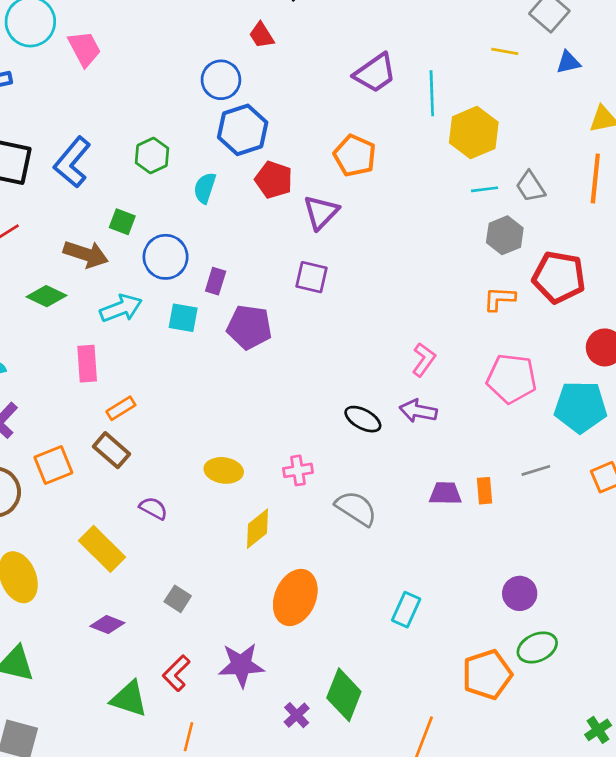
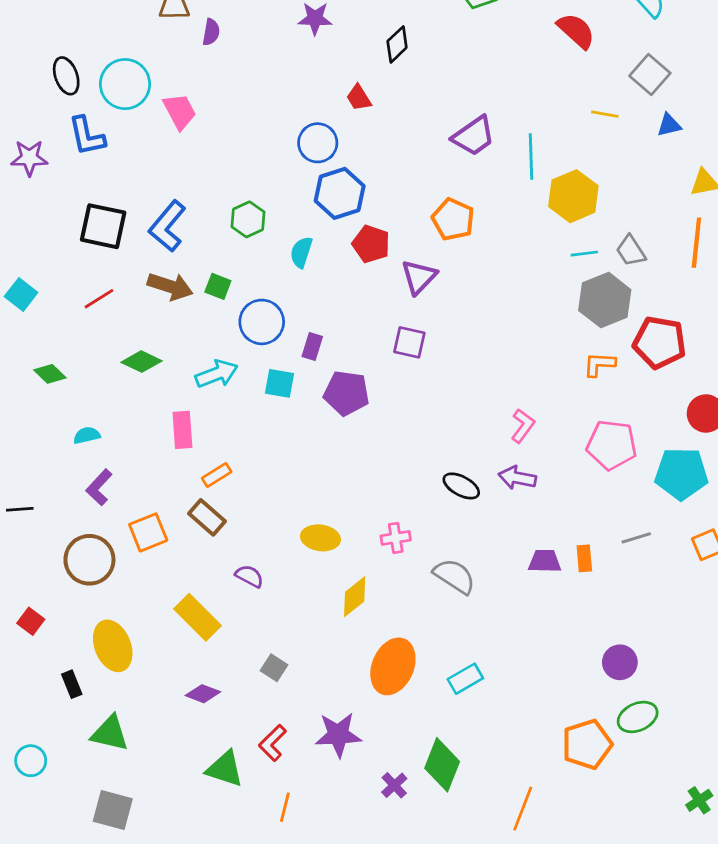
gray hexagon: (505, 235) -> (605, 300), size x1.4
brown arrow: (86, 254) -> (170, 286), moved
cyan rectangle: (406, 610) -> (465, 679), moved, turned 36

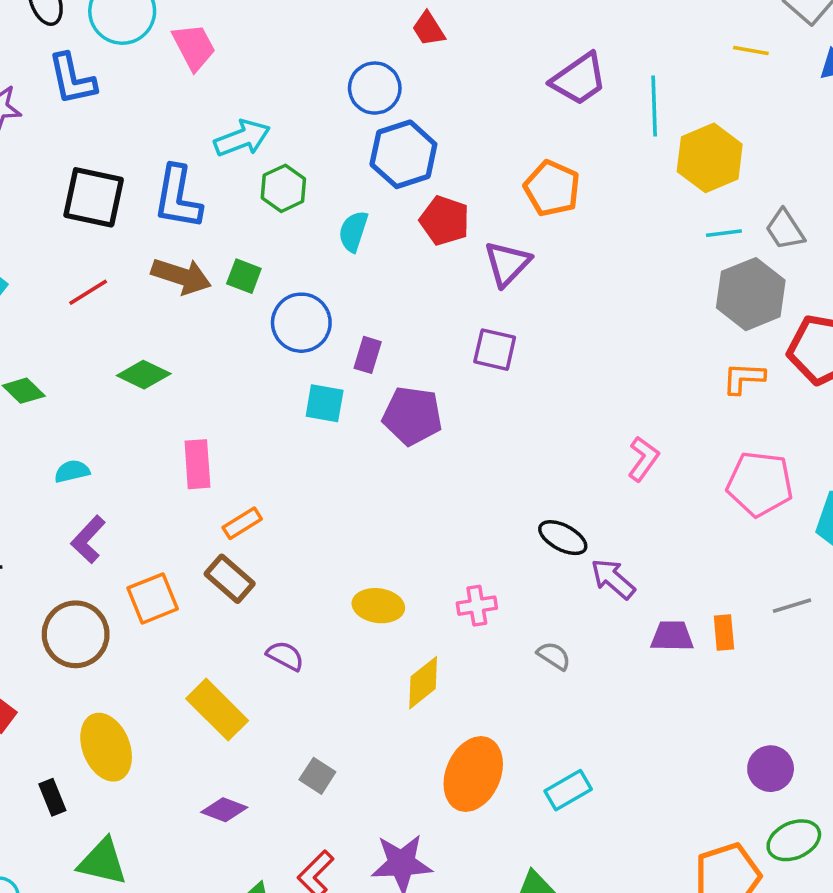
blue L-shape: (167, 226) -> (178, 197), turned -30
cyan arrow: (217, 374) -> (242, 138), moved
purple arrow: (517, 478) -> (613, 579), moved, turned 30
gray semicircle: (454, 576) -> (554, 656), size x0.6

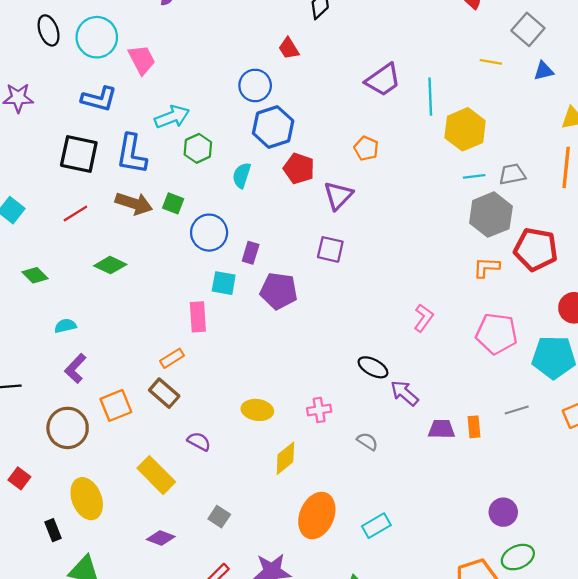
blue L-shape: (72, 79) -> (99, 99), moved, turned -63
orange pentagon: (552, 188) -> (366, 148), size x0.7
gray trapezoid: (785, 230) -> (512, 174), turned 112
pink rectangle: (197, 464) -> (198, 317), moved

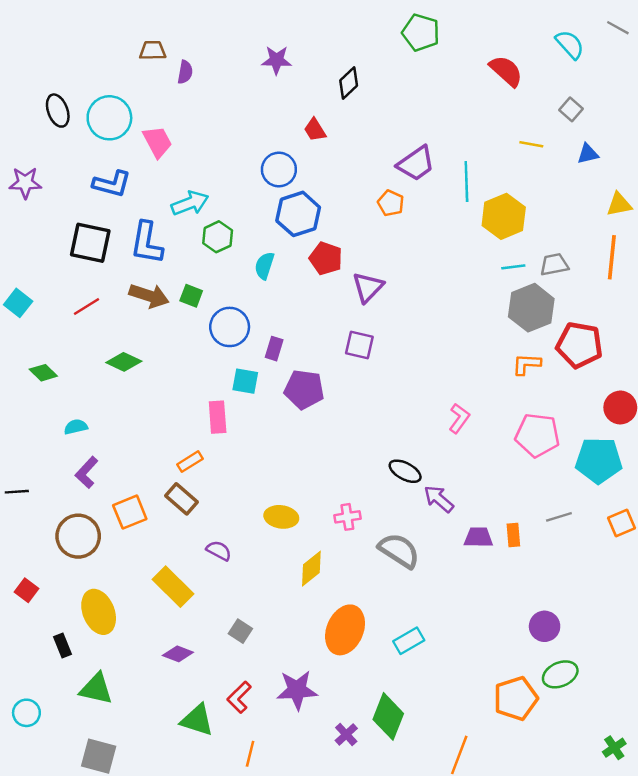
gray square: (528, 29) -> (571, 109), size x0.7
orange pentagon: (366, 148) -> (391, 203), moved
gray semicircle: (367, 441) -> (399, 551), size x1.8

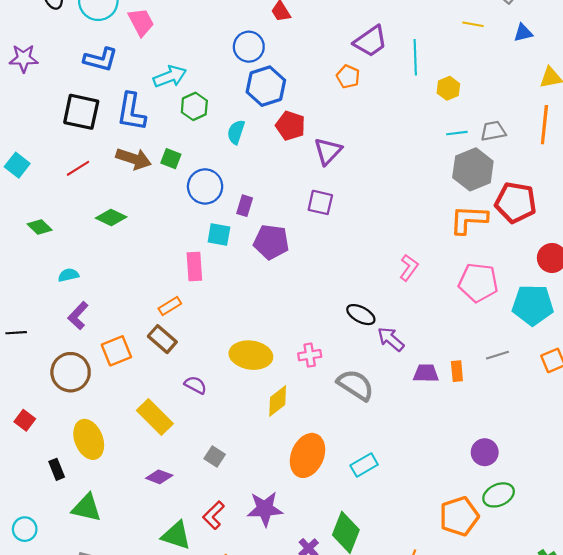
yellow hexagon: (504, 216) -> (448, 88), size x0.6
orange L-shape: (527, 364) -> (469, 220), size x1.5
yellow ellipse: (281, 517) -> (251, 355), size x1.4

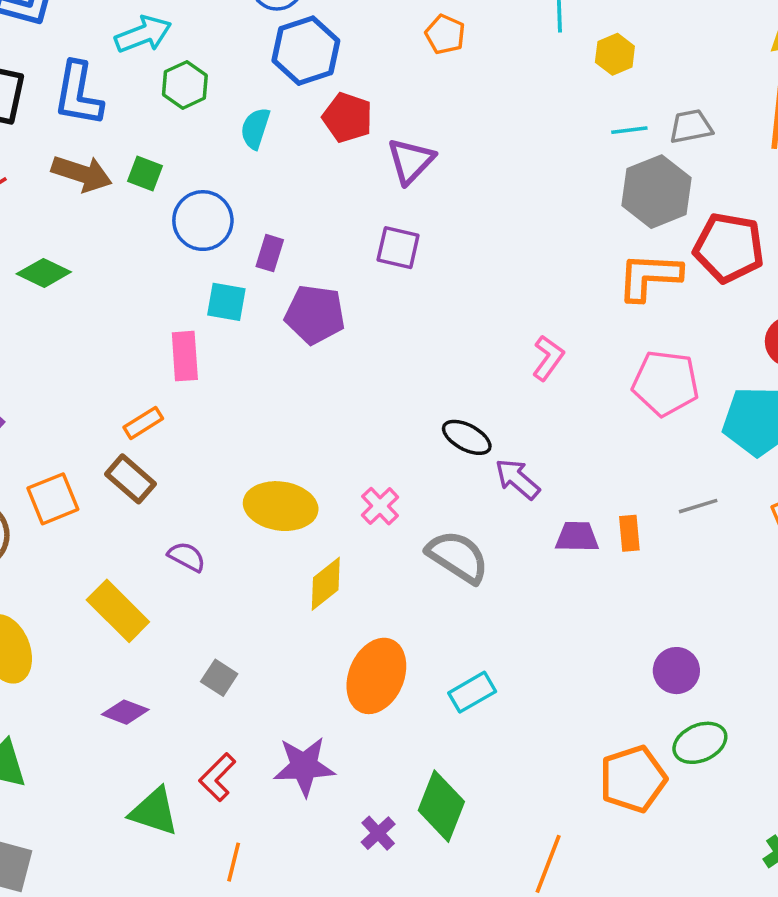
pink cross: (310, 355) -> (380, 506), turned -35

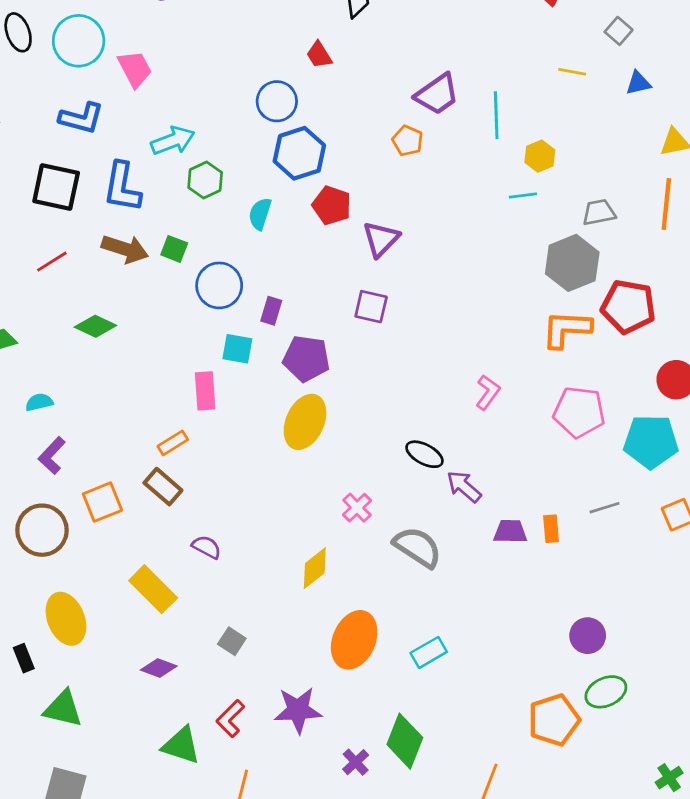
cyan line: (629, 130) -> (523, 195), moved
yellow ellipse: (281, 506) -> (305, 422), moved, turned -74

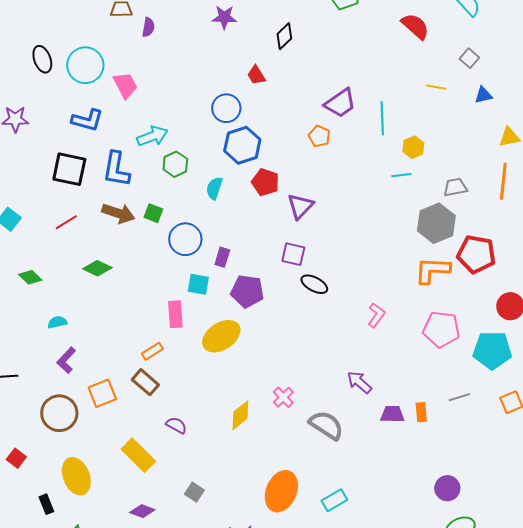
yellow ellipse: (305, 422) -> (221, 336), moved, turned 33
black ellipse: (424, 454) -> (314, 284), moved
yellow diamond: (315, 568) -> (240, 415), moved

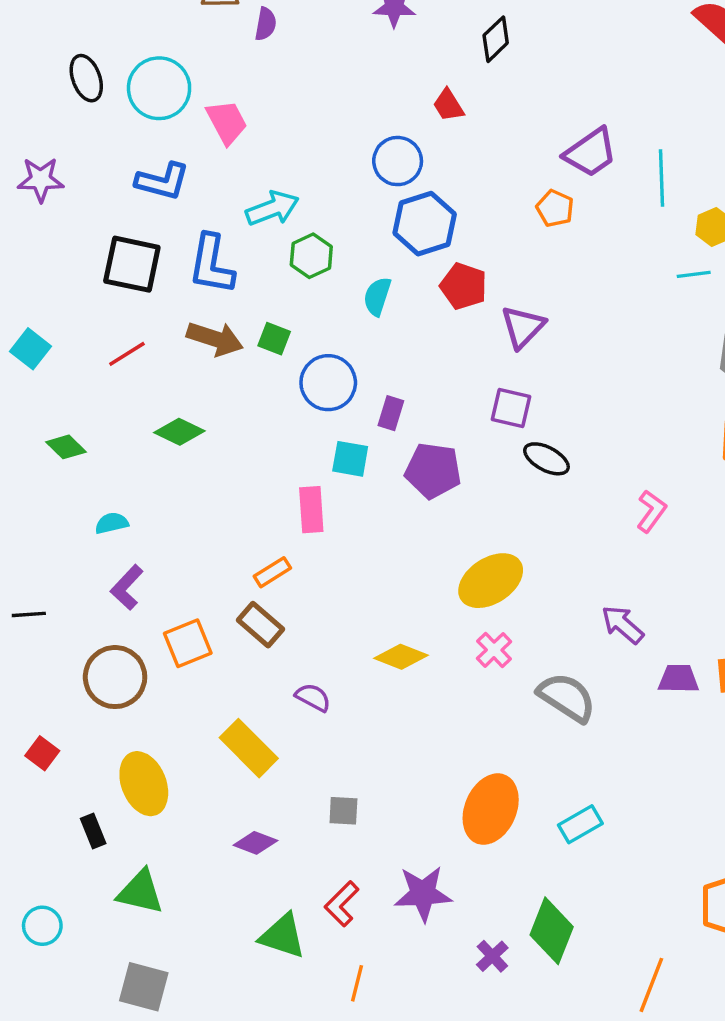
yellow ellipse: (221, 336) -> (491, 581), moved
yellow diamond: (240, 415) -> (401, 657), moved, turned 60
gray square: (194, 492) -> (343, 811), turned -30

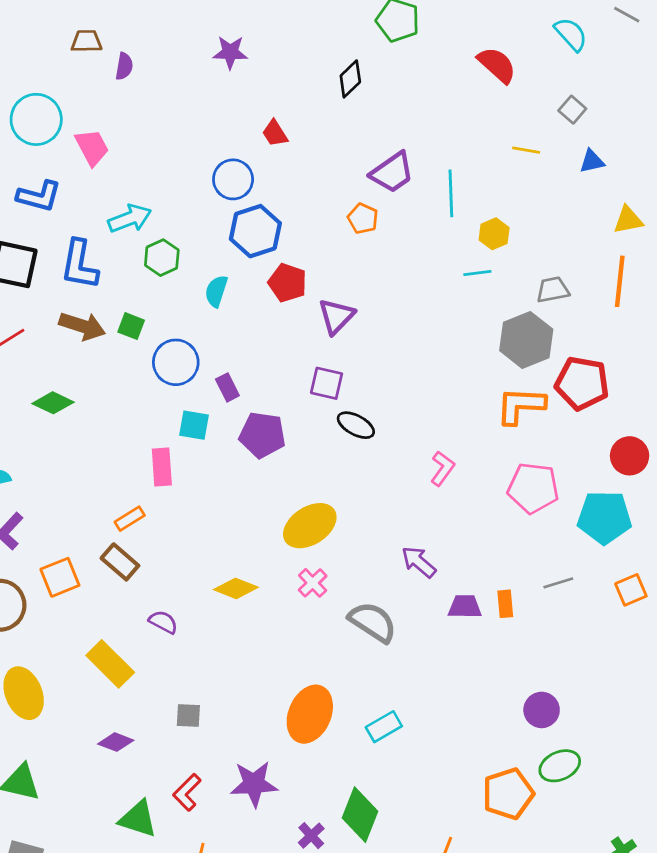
black diamond: (496, 39) -> (350, 79), moved
purple rectangle: (391, 413) -> (227, 387), turned -44

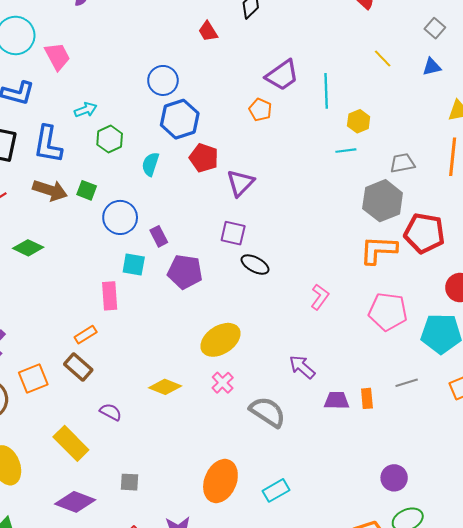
gray square: (572, 110) -> (435, 28), moved
red trapezoid: (275, 133) -> (208, 31), moved
yellow line: (526, 150) -> (383, 59), turned 36
cyan arrow: (130, 219) -> (86, 110), size x0.7
purple diamond: (116, 742) -> (75, 502), size x1.5

